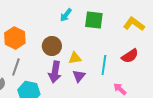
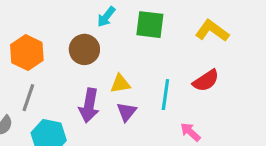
brown circle: (52, 46) -> (84, 49), moved

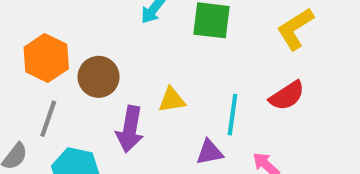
yellow L-shape: (212, 31) -> (295, 29), turned -68
brown circle: (84, 49) -> (99, 77), moved
purple triangle: (126, 112) -> (209, 152), moved, turned 40

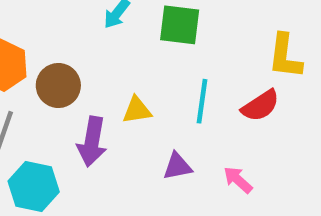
yellow L-shape: (295, 29) -> (285, 56), moved, turned -51
cyan line: (232, 115) -> (202, 101), moved

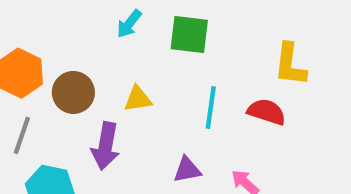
red semicircle: (260, 106) -> (267, 112), turned -129
yellow triangle: (137, 110) -> (138, 99), moved

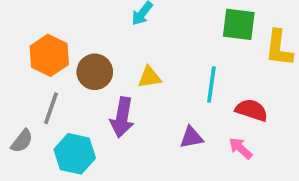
green square: (189, 35) -> (239, 24), moved
red semicircle: (267, 112) -> (252, 110), moved

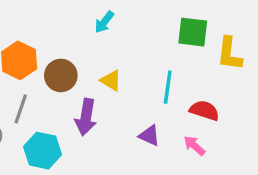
yellow triangle: (149, 77) -> (111, 80), turned 40
purple triangle: (191, 137) -> (149, 136), turned 35

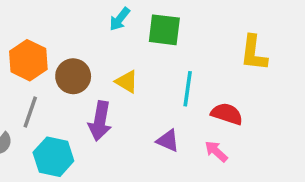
green square: (193, 32) -> (164, 30), moved

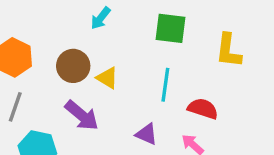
green square: (164, 30) -> (170, 28), moved
brown circle: (73, 76) -> (73, 66), moved
purple arrow: (100, 121) -> (82, 115), turned -60

